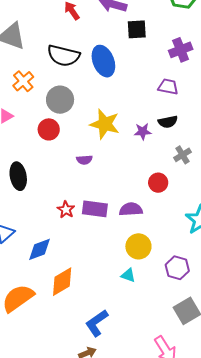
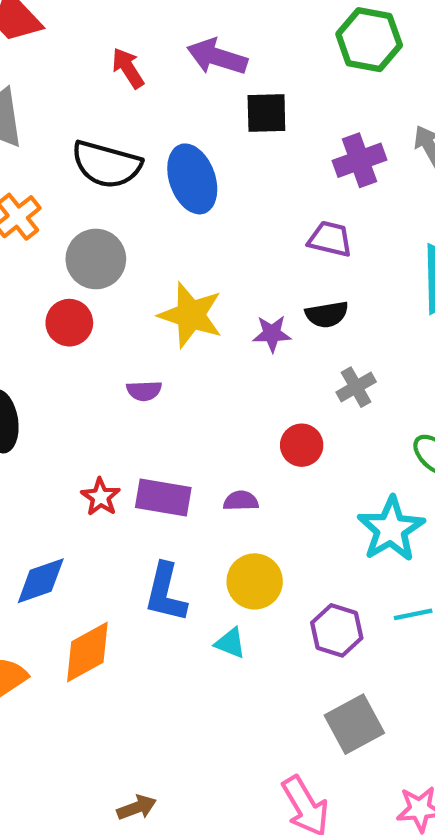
purple semicircle: (131, 209) -> (241, 501), size x0.7
blue L-shape: (97, 323) -> (166, 593), moved, turned -44

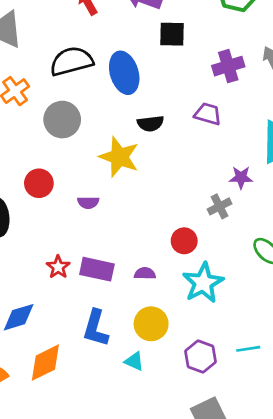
black semicircle: (106, 164) -> (71, 61), turned 147
black semicircle: (327, 314) -> (150, 124), moved
red circle: (69, 323) -> (39, 183), moved
purple star: (272, 334) -> (241, 177), moved
cyan star: (391, 529) -> (203, 283), moved

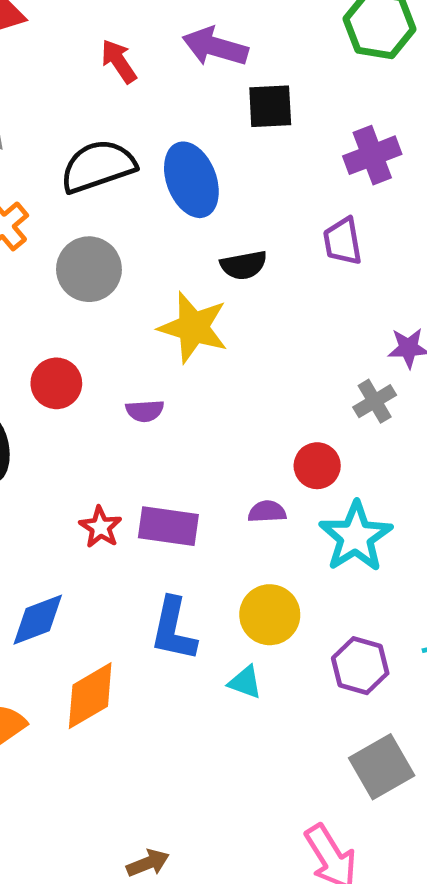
purple trapezoid: (208, 114) -> (343, 241), turned -112
purple semicircle: (145, 274) -> (267, 512), moved

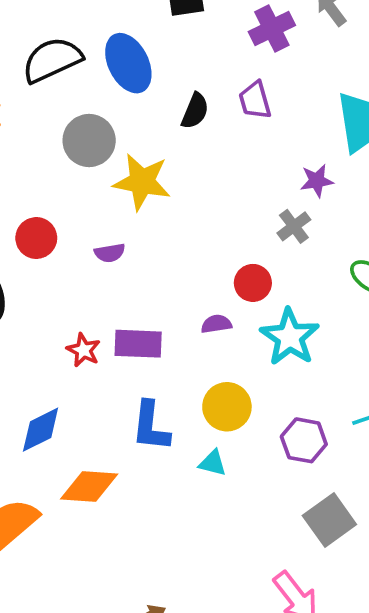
black semicircle: (244, 265) -> (195, 111), moved, turned -51
gray circle: (89, 269) -> (89, 140), moved
orange diamond: (90, 696) -> (89, 487), turned 40

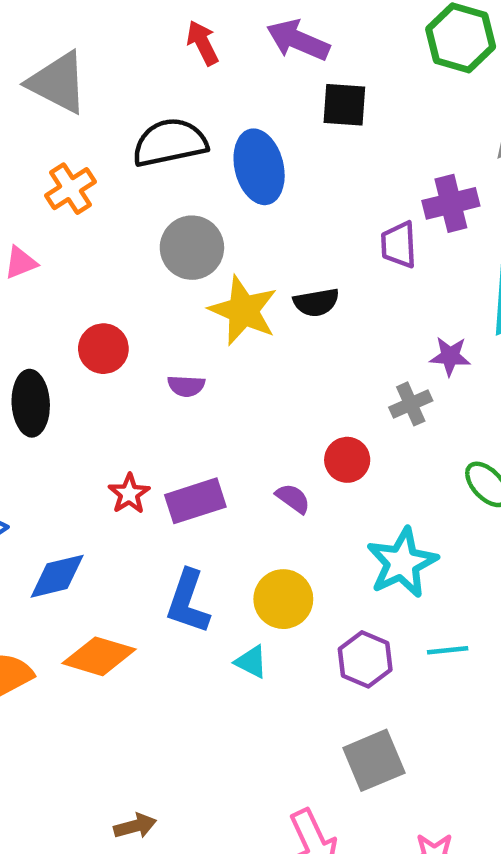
purple cross: (272, 29) -> (451, 203), moved
black semicircle: (195, 111) -> (316, 302), moved, turned 45
purple semicircle: (216, 324) -> (293, 498), turned 32
cyan star: (290, 337) -> (402, 563), moved
purple rectangle: (138, 344) -> (195, 501), turned -33

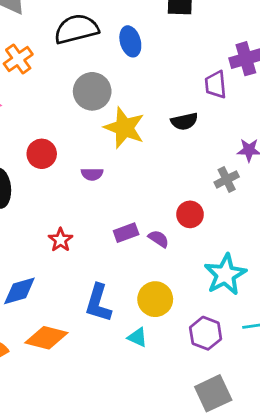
blue ellipse: (259, 167) -> (130, 41), size x0.7
black semicircle: (316, 302) -> (184, 121), moved
purple rectangle: (195, 501) -> (126, 233), moved, size x0.7

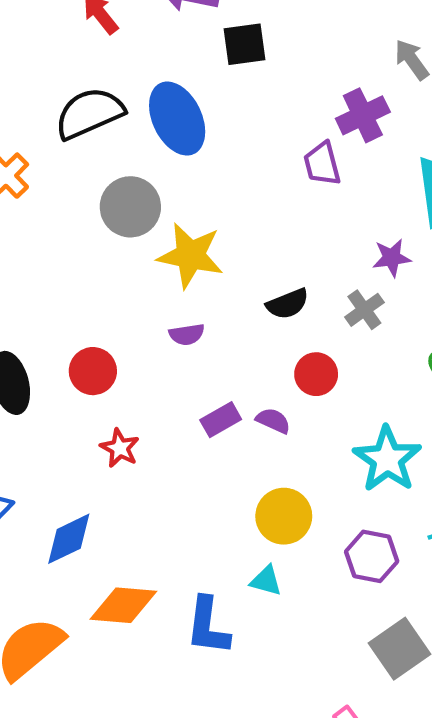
blue ellipse: (130, 41) -> (177, 119), size x1.5
black semicircle: (184, 121) -> (288, 304), moved
red circle: (42, 154) -> (93, 371), moved
purple semicircle: (92, 174) -> (187, 334), moved
blue L-shape: (98, 303) -> (208, 626), moved

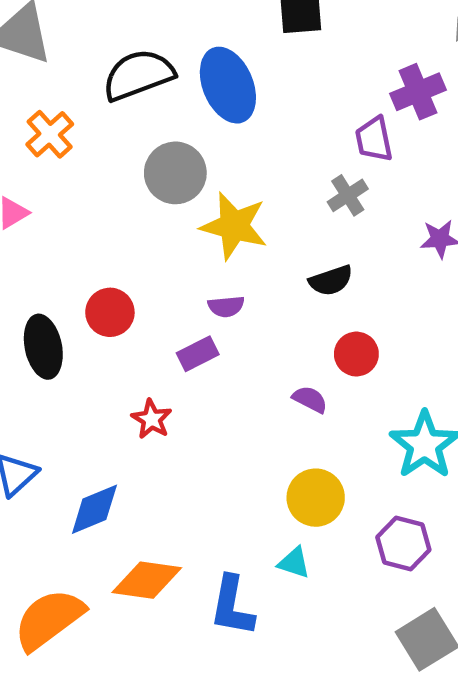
gray cross: (364, 310) -> (348, 195), moved
red circle: (93, 371) -> (110, 312), moved
purple rectangle: (221, 420) -> (198, 354), moved

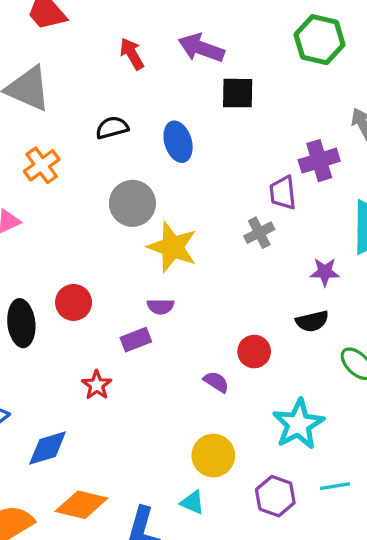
black semicircle: (138, 75) -> (112, 128), size x0.6
blue ellipse: (228, 85) -> (178, 142), size x0.7
black semicircle: (331, 281) -> (312, 321), moved

